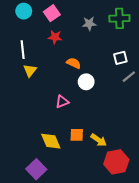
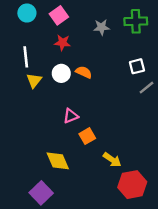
white circle: (86, 82) -> (61, 73), moved
orange square: (77, 135) -> (87, 136), moved, turned -32

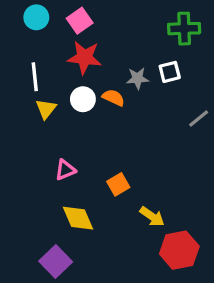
gray star: (101, 27) -> (138, 78), moved
red star: (62, 43) -> (85, 57), size x1.5
white square: (137, 66) -> (170, 72), moved
pink triangle: (71, 116) -> (65, 170), moved

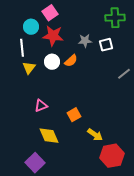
cyan circle: (36, 17) -> (31, 27), moved
gray star: (138, 78) -> (85, 41), moved
orange semicircle: (113, 98) -> (71, 61), turned 112

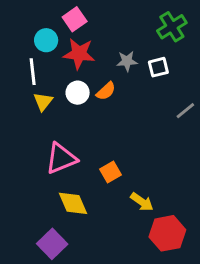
green cross: (115, 18) -> (172, 27), turned -30
pink triangle: (41, 106) -> (61, 158), size x1.6

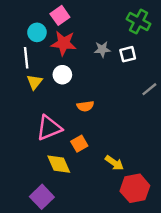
green cross: (172, 27) -> (139, 22), turned -30
orange semicircle: (106, 91) -> (85, 106), moved, turned 35
orange square: (110, 172) -> (79, 144), moved

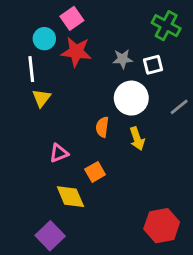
white circle: (62, 75) -> (131, 98), moved, size x1.5
orange semicircle: (85, 106) -> (102, 127), turned 105
pink triangle: (49, 128) -> (59, 153), size x0.6
yellow arrow: (114, 163) -> (137, 139), moved, turned 36

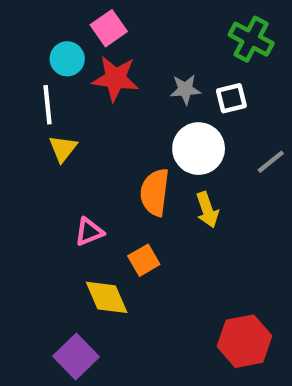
orange semicircle: (102, 127) -> (155, 192), size x1.5

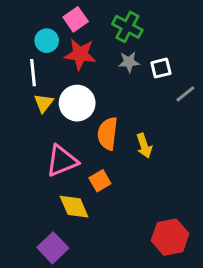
green cross: (251, 39) -> (127, 27), moved
white circle: (199, 149) -> (77, 103), moved
gray line: (271, 162) -> (185, 94), moved
pink triangle: (89, 232) -> (62, 161), size x1.6

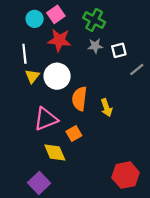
cyan circle: (47, 41) -> (35, 19), moved

